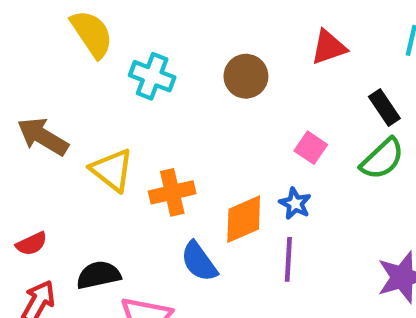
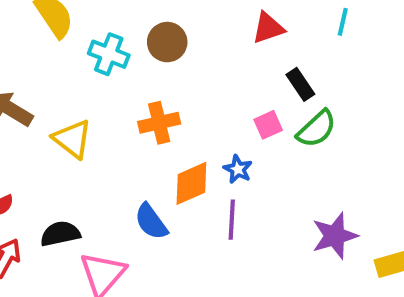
brown circle: (246, 76) -> (167, 42), moved
black rectangle: (384, 107) -> (300, 84), moved
pink square: (311, 148) -> (268, 125), moved, turned 32
orange cross: (172, 192) -> (159, 123), moved

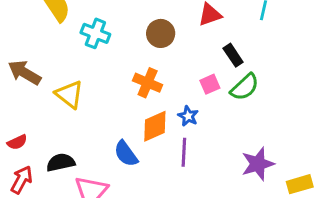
brown circle: (167, 42) -> (161, 33), moved
orange cross: (159, 123) -> (148, 83), moved, turned 36

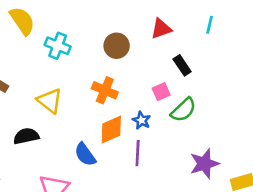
green semicircle: (245, 87) -> (183, 110), moved
yellow triangle: (69, 94) -> (50, 101), moved
black semicircle: (61, 162) -> (26, 136), moved

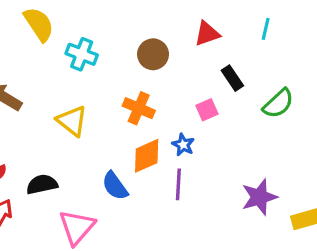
green semicircle: (183, 110) -> (278, 103), moved
black semicircle: (26, 136) -> (42, 184), moved

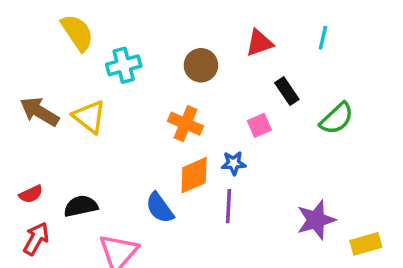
cyan cross: (82, 54) -> (124, 65), turned -36
yellow triangle: (72, 121) -> (89, 117), moved
blue star: (183, 145) -> (234, 163), turned -30

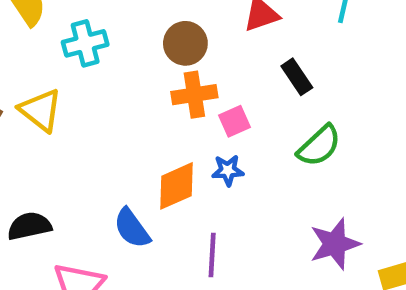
green semicircle: (337, 119) -> (319, 146), moved
orange cross: (186, 124) -> (194, 95), moved, turned -32
pink square: (259, 125) -> (234, 121), moved
purple line: (228, 206) -> (212, 255), moved

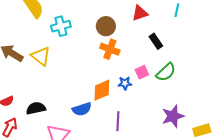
orange cross: (194, 95) -> (110, 49), turned 30
pink square: (234, 121) -> (142, 72), moved
blue semicircle: (132, 228) -> (82, 109), turned -72

